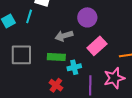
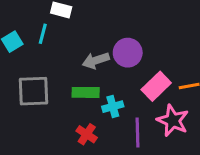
purple circle: (87, 17) -> (128, 53), moved
pink rectangle: (97, 46) -> (156, 86), moved
pink star: (114, 78) -> (173, 120), turned -30

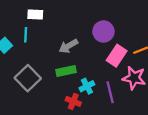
purple circle: (128, 53) -> (103, 32), moved
gray square: (34, 91) -> (28, 78), turned -30
cyan cross: (113, 107) -> (87, 86), moved

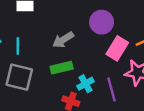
cyan line: (26, 35) -> (18, 46), moved
gray square: (28, 78) -> (19, 77), turned -30

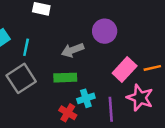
purple circle: (102, 22) -> (105, 31), moved
gray square: (19, 77) -> (21, 78), turned 32

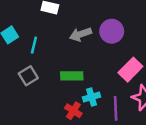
gray arrow: (73, 50) -> (80, 34), moved
gray square: (21, 78) -> (28, 76), size x0.7

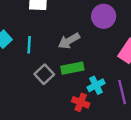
gray arrow: (80, 34) -> (69, 41), moved
gray square: (28, 76) -> (44, 74), moved

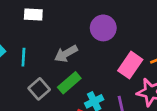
green rectangle: (72, 68) -> (69, 83), turned -30

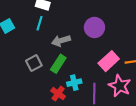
cyan line: (23, 57) -> (40, 23), moved
green rectangle: (69, 83) -> (58, 64), turned -30

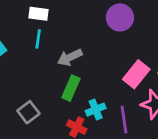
purple circle: (94, 27) -> (120, 17), moved
gray square: (34, 63) -> (28, 112), moved

